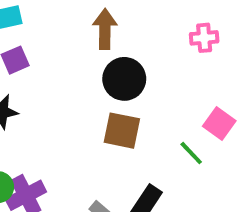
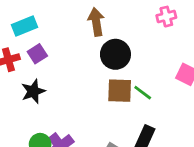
green line: (191, 153) -> (143, 93), moved

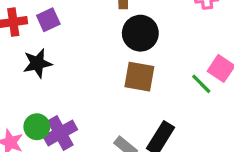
green line: (143, 93) -> (201, 84), moved

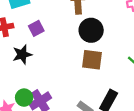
purple square: (48, 20) -> (36, 28), moved

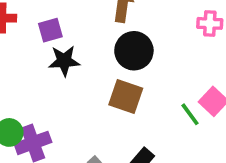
black star: (22, 54) -> (64, 61), moved

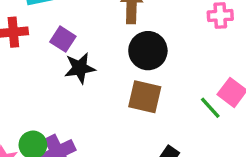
purple square: (50, 30) -> (63, 39), turned -35

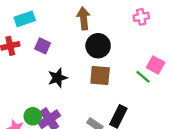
black star: (80, 68) -> (58, 78), moved

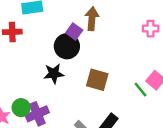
purple square: (43, 46) -> (74, 31), moved
black circle: (98, 46) -> (67, 46), moved

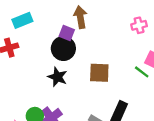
pink cross: (151, 29) -> (139, 25), moved
black star: (54, 74) -> (57, 77), turned -30

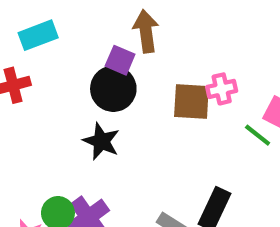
pink cross: (139, 25) -> (222, 89), moved
brown square: (99, 73) -> (191, 102), moved

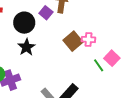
black circle: (113, 89) -> (24, 23), moved
brown square: (191, 102) -> (73, 41), turned 30

